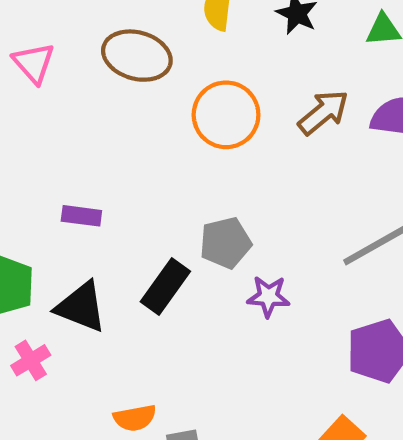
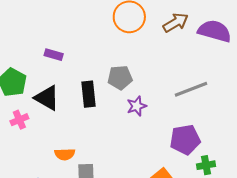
black rectangle: (165, 286) -> (88, 94), turned -50
purple star: (268, 296) -> (137, 106), turned -30

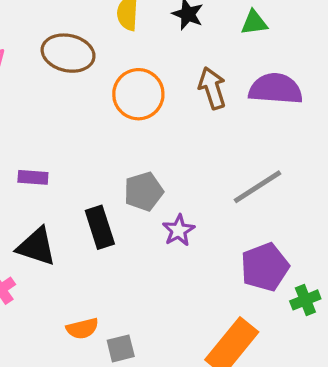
brown arrow: (176, 23) -> (212, 88), turned -65

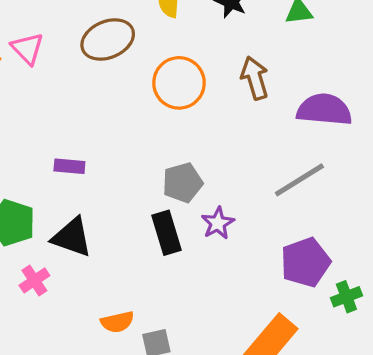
brown ellipse: (68, 53) -> (108, 39), turned -36
purple semicircle: (276, 89) -> (324, 110), moved
black rectangle: (100, 227) -> (166, 233), moved

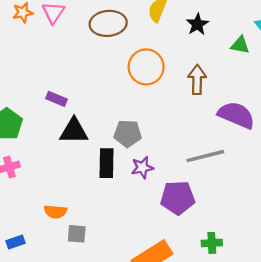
black triangle: (72, 237) -> (74, 131), moved, turned -36
purple pentagon: (305, 262) -> (178, 198), moved

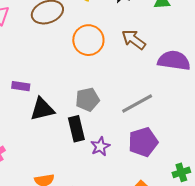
brown arrow: (197, 80) -> (134, 40), turned -40
gray line: (205, 156) -> (137, 103), moved
purple star: (142, 168) -> (100, 146), moved

